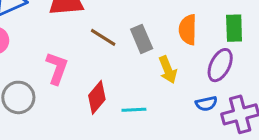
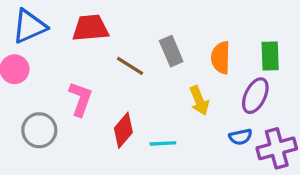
gray rectangle: (142, 39) -> (171, 51), moved

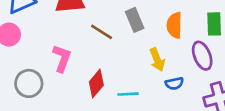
purple ellipse: (255, 96) -> (202, 56), turned -48
blue semicircle: (240, 137) -> (174, 83), moved

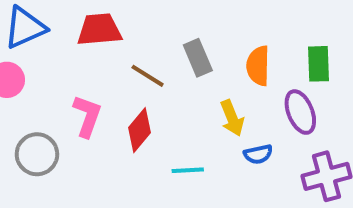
red diamond: (96, 83) -> (140, 130), moved

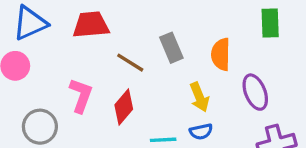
green rectangle: (318, 64) -> (270, 23), moved
blue semicircle: (258, 154) -> (201, 132), moved

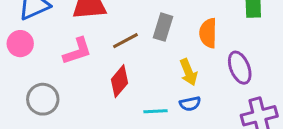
gray rectangle: (171, 48) -> (163, 27), turned 40
brown line: (130, 63) -> (125, 41), turned -60
pink L-shape: (81, 95) -> (77, 51), moved, turned 52

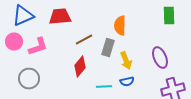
gray rectangle: (163, 27) -> (108, 48), moved
orange semicircle: (208, 33) -> (120, 26), moved
pink L-shape: (77, 51) -> (38, 47), moved

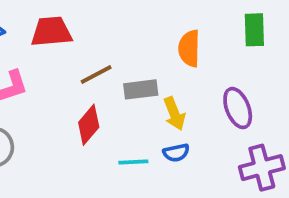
orange semicircle: (120, 26) -> (189, 48), moved
gray rectangle: (108, 48) -> (141, 89), turned 66

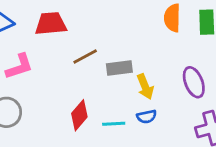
orange semicircle: (189, 48) -> (172, 18), moved
red diamond: (89, 125) -> (79, 115), moved

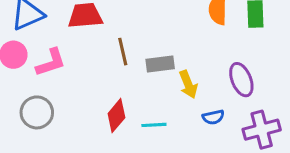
brown line: (85, 57) -> (123, 52), turned -75
blue semicircle: (147, 117) -> (213, 117), moved

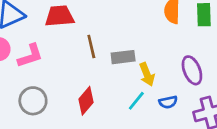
gray circle: (37, 112) -> (33, 101), moved
cyan line: (154, 125) -> (136, 101), moved, turned -48

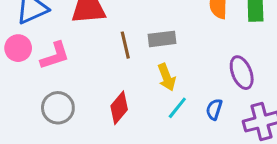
gray rectangle: (123, 57) -> (162, 39), moved
yellow arrow: (147, 74) -> (167, 77), moved
blue semicircle: (168, 102) -> (214, 109), turned 120

